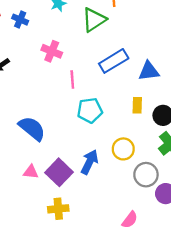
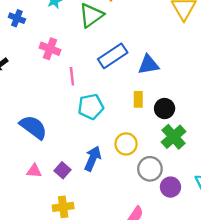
purple square: (59, 172) -> (62, 170), size x0.6

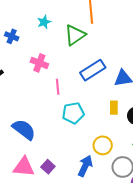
blue arrow: (93, 159) -> (85, 166), moved
pink triangle: (34, 171) -> (24, 167), size x1.6

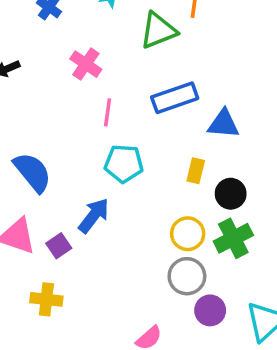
yellow circle: (103, 145) -> (188, 234), moved
blue arrow: (85, 166) -> (94, 215), moved

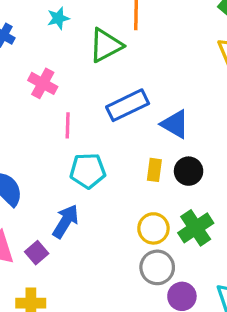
blue triangle: (223, 124) -> (175, 124), turned 32
black circle: (231, 194) -> (189, 171), moved

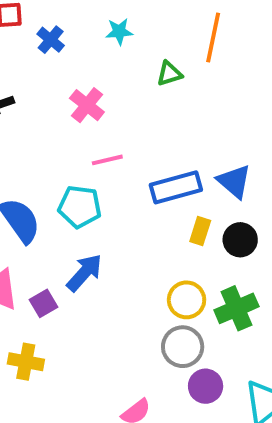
green triangle: (106, 45) -> (169, 74), size x0.6
blue rectangle: (128, 105) -> (176, 187), moved
pink line: (68, 125) -> (107, 160), turned 65
cyan pentagon: (88, 171) -> (80, 207), moved

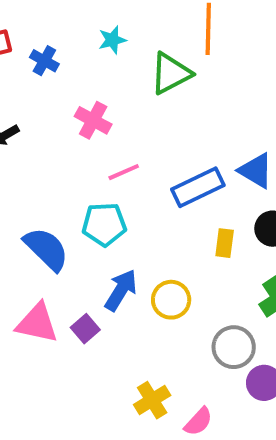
green triangle: (169, 74) -> (171, 73), size x1.6
yellow rectangle: (200, 231) -> (225, 243), moved
yellow circle: (187, 300) -> (171, 300), moved
yellow cross: (26, 362) -> (152, 400), moved, turned -32

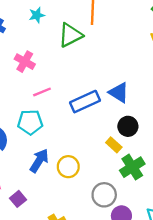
yellow rectangle: (225, 243) -> (114, 145), moved, turned -56
purple square: (85, 329) -> (18, 199), moved

